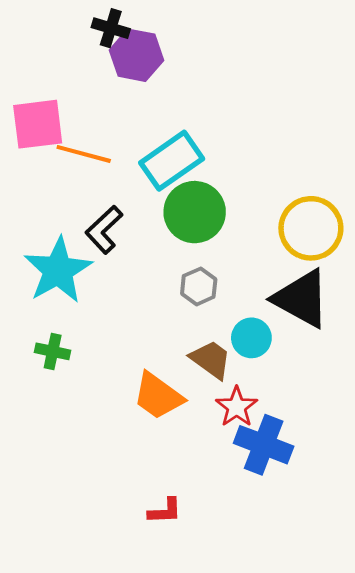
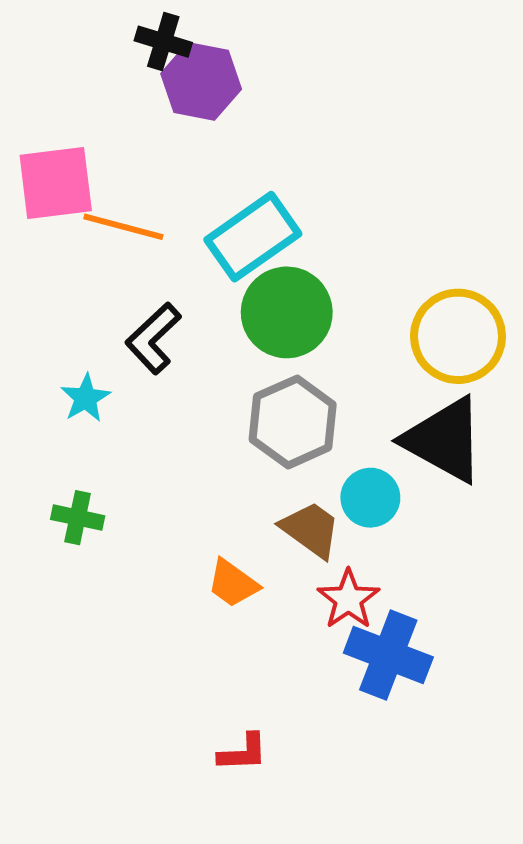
cyan star: (58, 270) -> (86, 398), size x0.5
gray hexagon: (199, 286) -> (293, 422), size x1.6
orange trapezoid: (158, 396) -> (233, 583), size x0.7

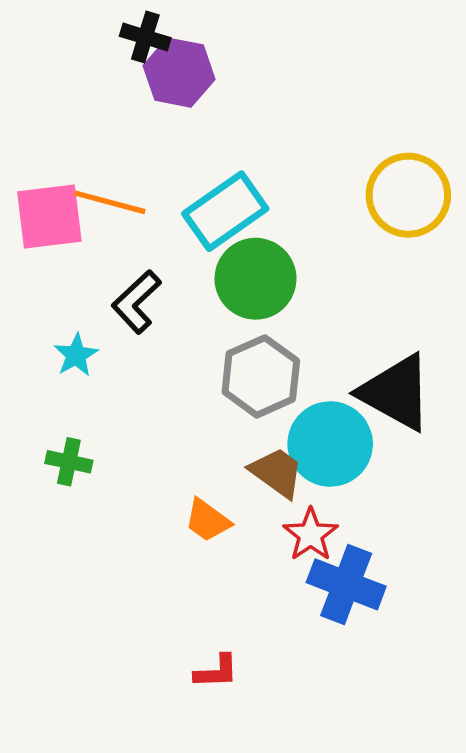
pink square: (56, 183) -> (49, 217), moved
yellow circle: (458, 336) -> (408, 195), moved
cyan circle: (370, 498) -> (330, 444), size x1.6

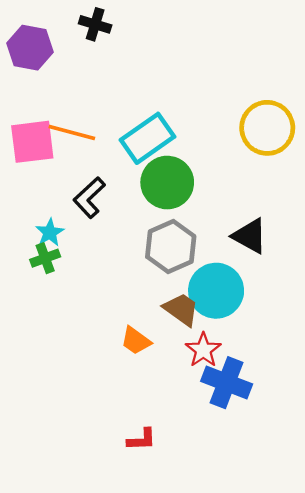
purple hexagon: (179, 73) -> (30, 48), moved
black triangle: (396, 392) -> (250, 236), moved, size x0.7
green cross: (69, 462) -> (45, 258), moved, turned -32

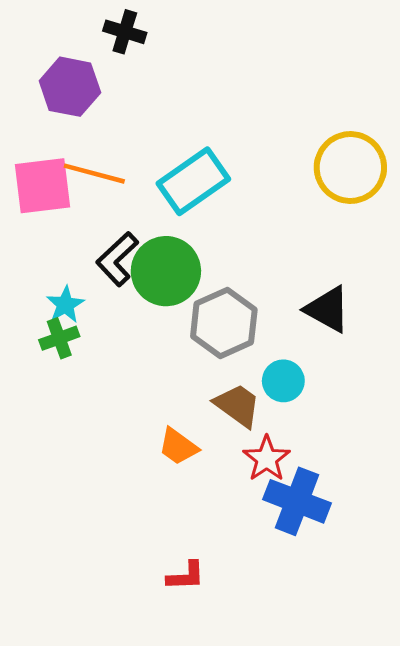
purple hexagon: (30, 48) -> (70, 87), moved
green circle: (167, 183) -> (166, 271), moved
cyan circle: (216, 291) -> (283, 381), size x0.6

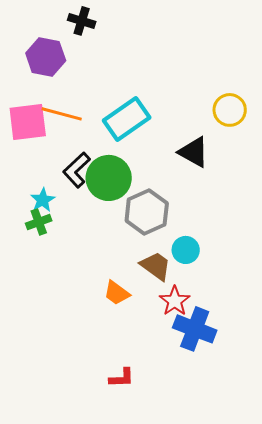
yellow circle: (350, 168) -> (230, 110), size x0.7
black triangle: (328, 309) -> (194, 152), moved

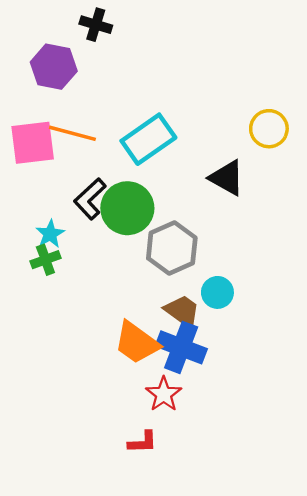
orange trapezoid: (117, 293) -> (137, 343), size x1.5
red star: (175, 301) -> (164, 394), moved
blue cross: (195, 329) -> (181, 347), moved

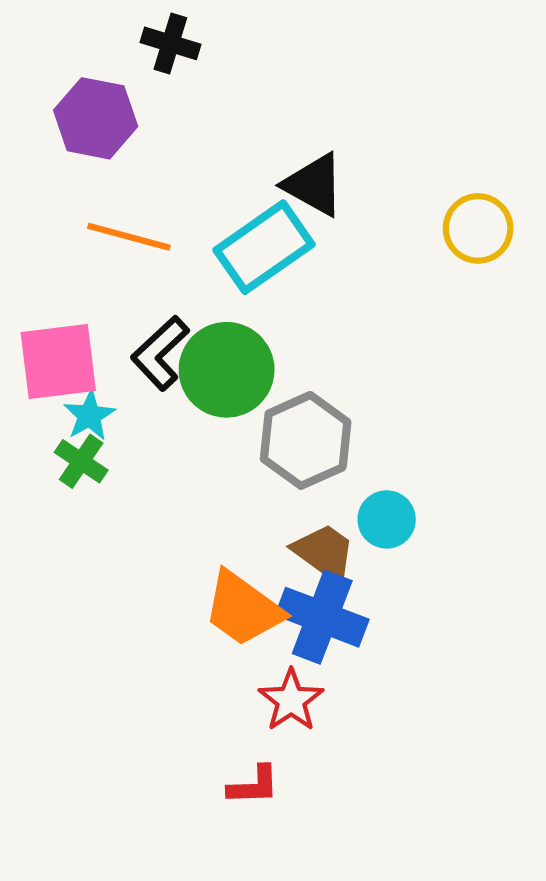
pink square: (33, 143) -> (58, 361), moved
black triangle: (227, 178) -> (314, 185), moved
green cross: (45, 260) -> (81, 461), turned -36

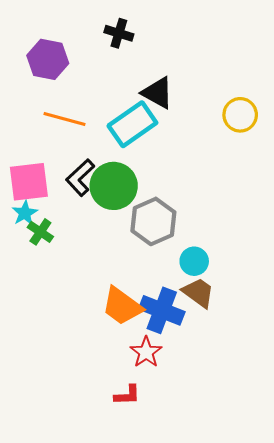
black cross: (170, 43) -> (119, 33), moved
cyan star: (89, 416) -> (25, 213), moved
brown trapezoid: (324, 553) -> (198, 293), moved

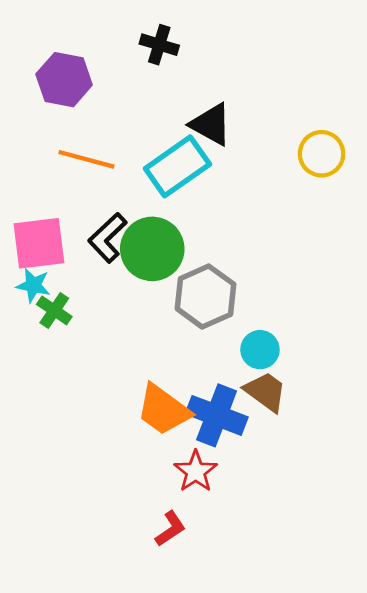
cyan star: (25, 213) -> (33, 285), turned -30
red L-shape: (127, 395) -> (170, 529), turned -32

